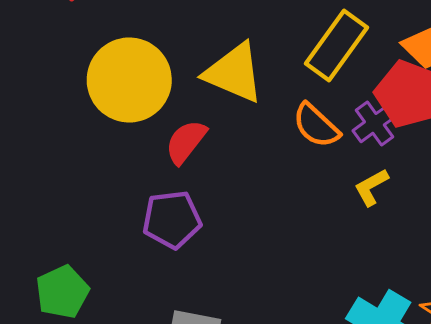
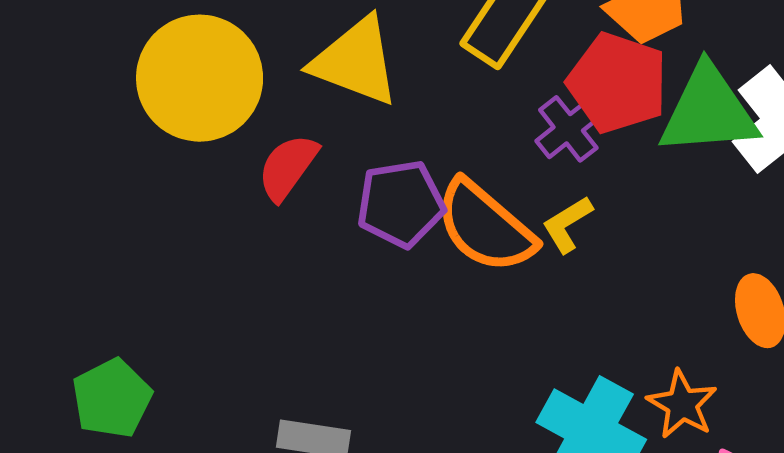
orange semicircle: (316, 126) -> (485, 227), moved, size x1.4
purple pentagon: (172, 220) -> (401, 204), moved

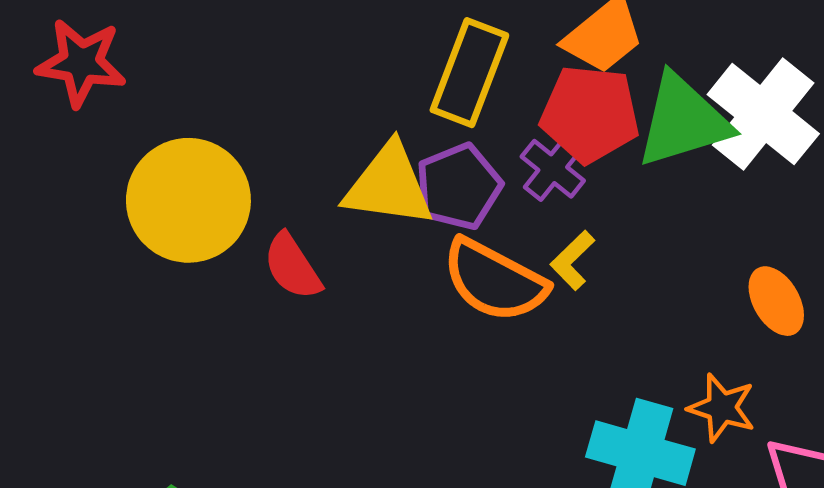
yellow triangle: (356, 61) -> (389, 185), moved
red semicircle: (288, 167) -> (292, 266), turned -56
purple pentagon: (401, 204) -> (459, 187), moved

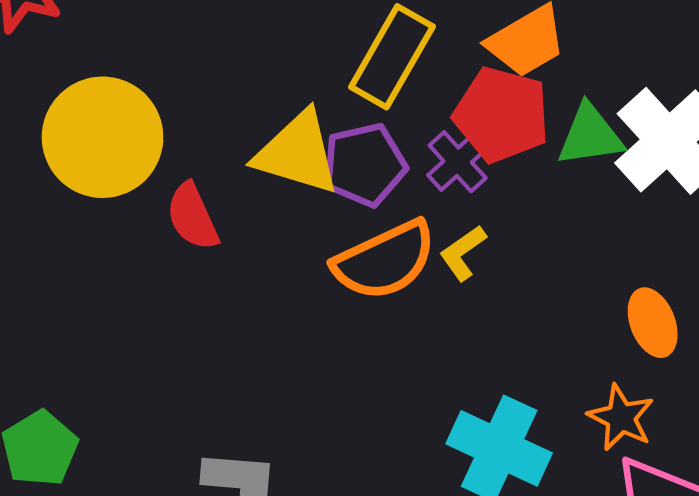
green triangle: (683, 121) -> (590, 135), size x0.7
orange semicircle: (494, 280) -> (385, 260), turned -62
orange star: (722, 408) -> (621, 418), moved

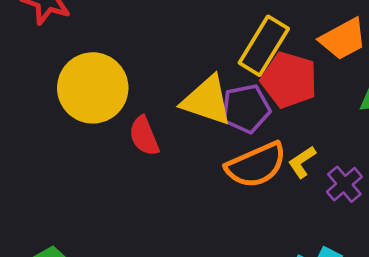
red pentagon: (502, 115) -> (289, 80), moved
purple cross: (458, 162) -> (344, 184), moved

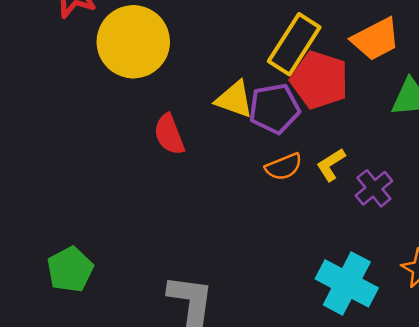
yellow circle: (93, 88) -> (133, 42), moved
yellow triangle: (207, 101) -> (234, 99), size x0.7
orange semicircle: (256, 165) -> (284, 167), size x0.6

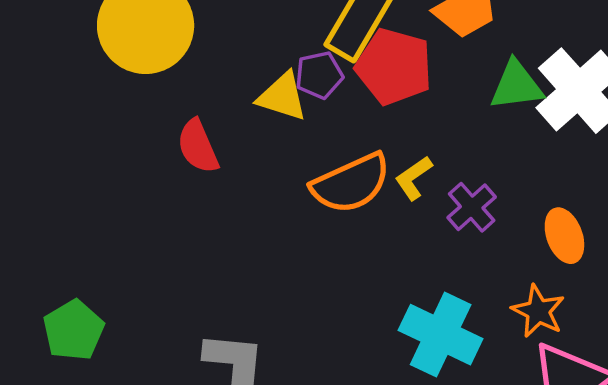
purple pentagon: (274, 108) -> (319, 75), moved, size x0.7
orange semicircle: (284, 167) -> (351, 183), size x1.6

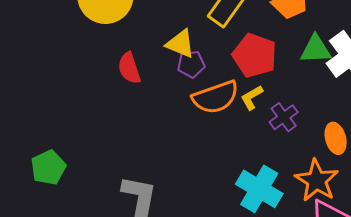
red pentagon: (394, 67) -> (255, 55), moved
purple pentagon: (319, 75) -> (191, 64), moved
orange star: (538, 311) -> (317, 180), size x1.4

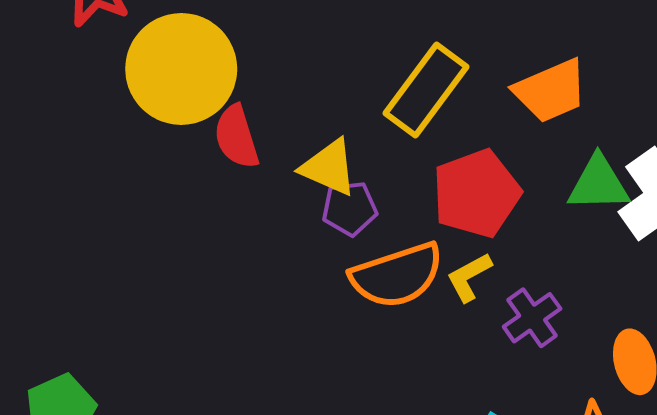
red pentagon: (255, 55) -> (476, 193), turned 30
red semicircle: (129, 68) -> (236, 137), moved

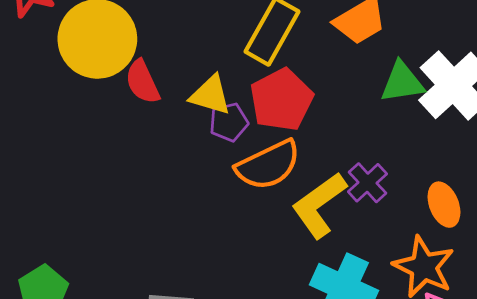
red pentagon: (476, 193) -> (281, 100), moved
yellow L-shape: (469, 277) -> (319, 205), moved, size x1.8

